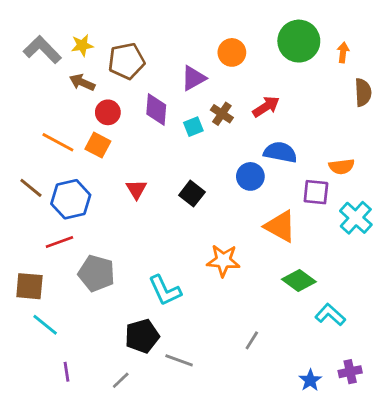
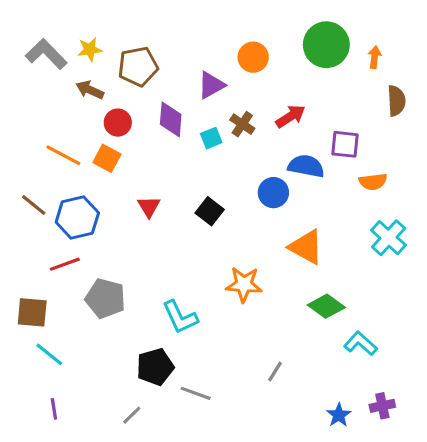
purple square: (316, 192) -> (345, 144), moved
purple line: (67, 372) -> (54, 409), moved

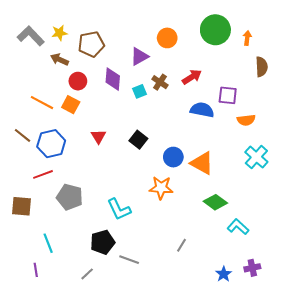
blue circle: (273, 193) -> (173, 157), moved
cyan line: (49, 354) -> (48, 243), moved, turned 30

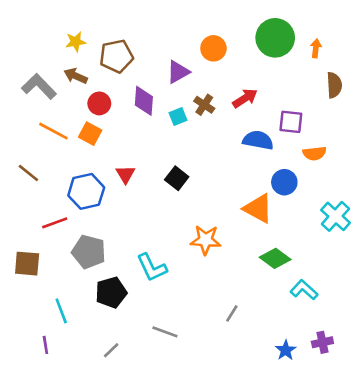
gray L-shape: (31, 36) -> (39, 86), moved
blue hexagon: (51, 144) -> (86, 191), moved
blue circle: (173, 157) -> (284, 182), moved
cyan cross: (256, 157) -> (336, 216), moved
black pentagon: (103, 242) -> (111, 292), moved

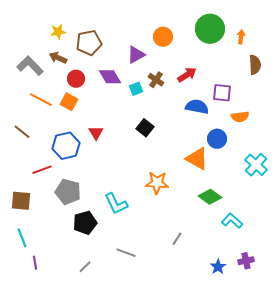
purple diamond: (144, 101) -> (110, 77), turned -35
black square: (177, 178) -> (145, 128), moved
cyan line: (61, 311) -> (22, 238), moved

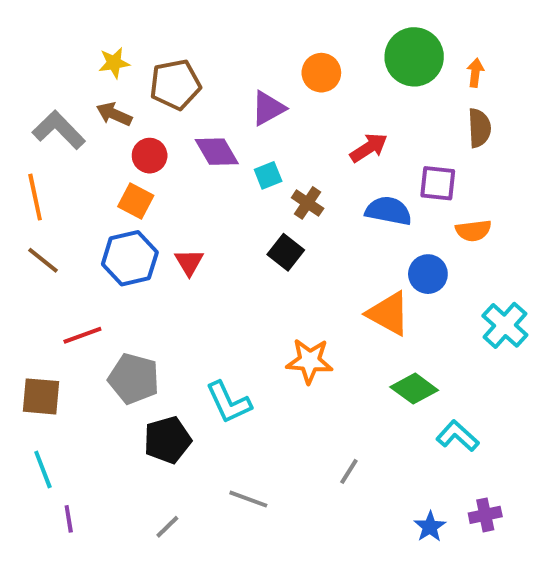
brown semicircle: (255, 65) -> (479, 128), moved
brown cross: (156, 80) -> (308, 203), moved
orange line: (41, 100) -> (35, 197), moved, turned 50
blue hexagon: (66, 146) -> (130, 258), moved

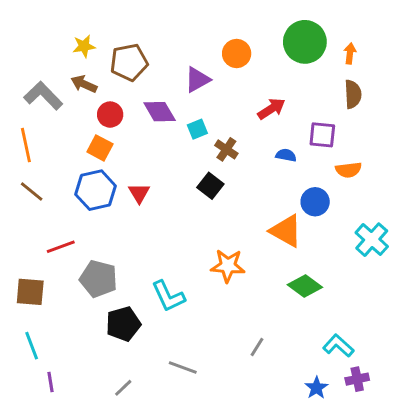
blue semicircle: (388, 211) -> (286, 155), size x0.6
cyan L-shape: (458, 436) -> (338, 346), moved

